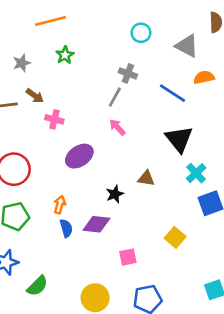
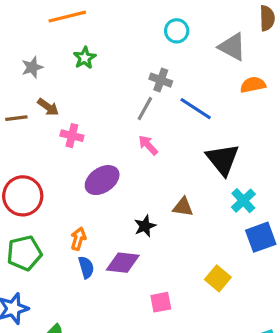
blue line: (172, 93) -> (196, 109), moved

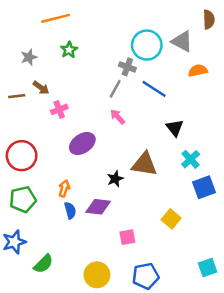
cyan circle: (177, 31) -> (147, 45), moved, size x1.6
pink cross: (72, 136) -> (59, 109), turned -35
black triangle: (223, 159) -> (175, 128), size x0.7
brown triangle: (183, 207) -> (144, 164), size x1.6

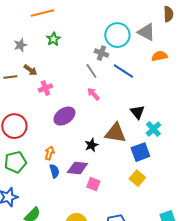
gray line: (115, 89) -> (91, 71), turned -63
black triangle: (175, 128) -> (137, 112), moved
blue square: (204, 187) -> (140, 152), moved
pink square: (127, 237) -> (93, 184), moved, turned 32

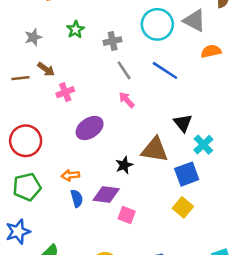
gray cross: (101, 53) -> (113, 41), moved, turned -32
orange arrow: (49, 153) -> (70, 175), turned -112

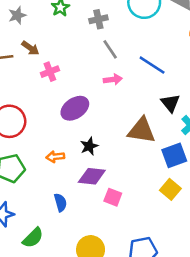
blue line: (165, 70) -> (152, 65), moved
pink arrow: (127, 100) -> (113, 79), turned 126
black star: (124, 165) -> (89, 146), moved
blue semicircle: (77, 198) -> (60, 202), moved

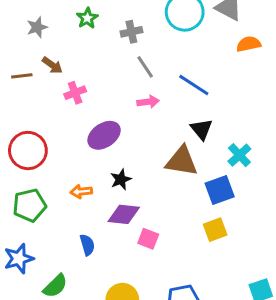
black triangle: (170, 103) -> (201, 129), moved
yellow square: (170, 189) -> (215, 230), turned 30

